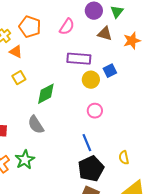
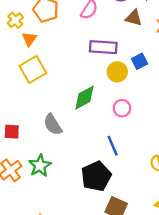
orange triangle: (16, 52) -> (29, 39), turned 40
yellow square: (19, 78) -> (33, 69), size x1.6
green diamond: (46, 94) -> (84, 98), moved
black pentagon: (91, 169) -> (96, 176), moved

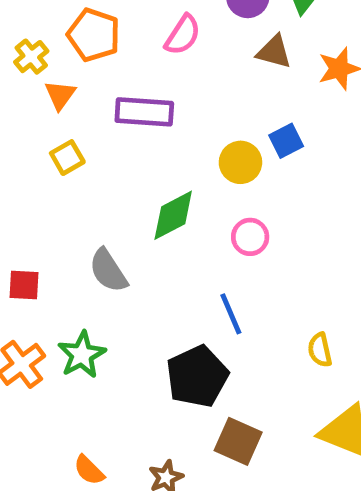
purple rectangle: (103, 47) -> (144, 112), moved
yellow square: (33, 69) -> (67, 158), size x0.6

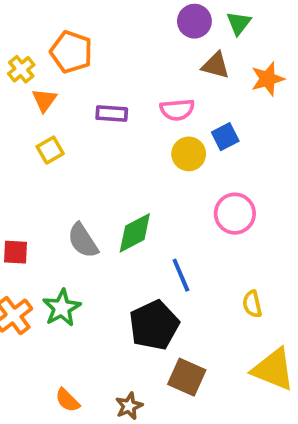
pink semicircle: (183, 35) -> (177, 110), moved, turned 52
purple rectangle: (144, 112) -> (112, 114), size x0.7
green diamond: (173, 215) -> (135, 233), moved
pink circle: (250, 237) -> (235, 214), moved, size x1.4

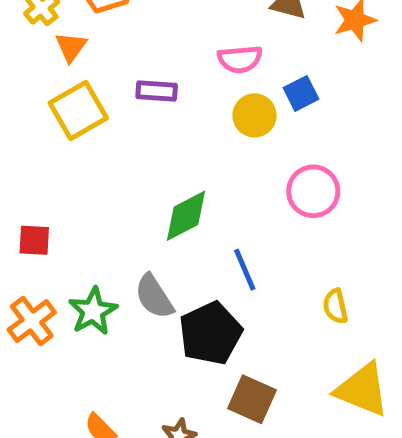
purple rectangle: (112, 114) -> (157, 91), moved
yellow square: (50, 150) -> (78, 111), size x1.6
gray semicircle: (83, 241) -> (154, 297), moved

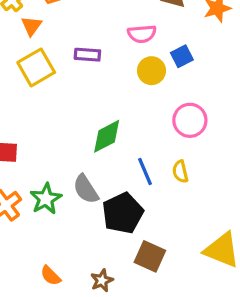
yellow semicircle: (335, 306) -> (180, 172), moved

